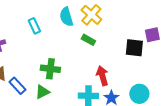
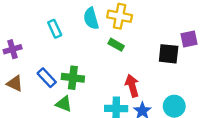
yellow cross: (91, 15) -> (120, 16), turned -30
blue rectangle: (17, 86) -> (47, 78), moved
green triangle: (42, 92) -> (64, 104), turned 49

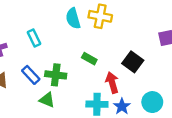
cyan rectangle: (55, 29) -> (34, 38), moved
green rectangle: (116, 45) -> (89, 59), moved
black square: (169, 54) -> (133, 62), moved, turned 30

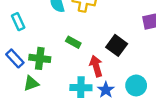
green triangle: (47, 100) -> (31, 83), turned -42

